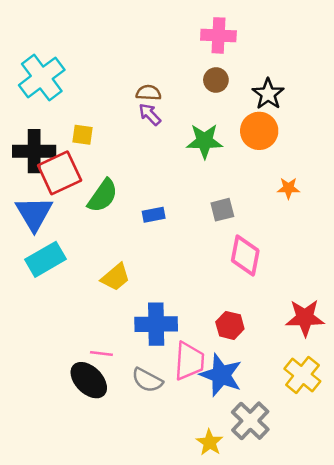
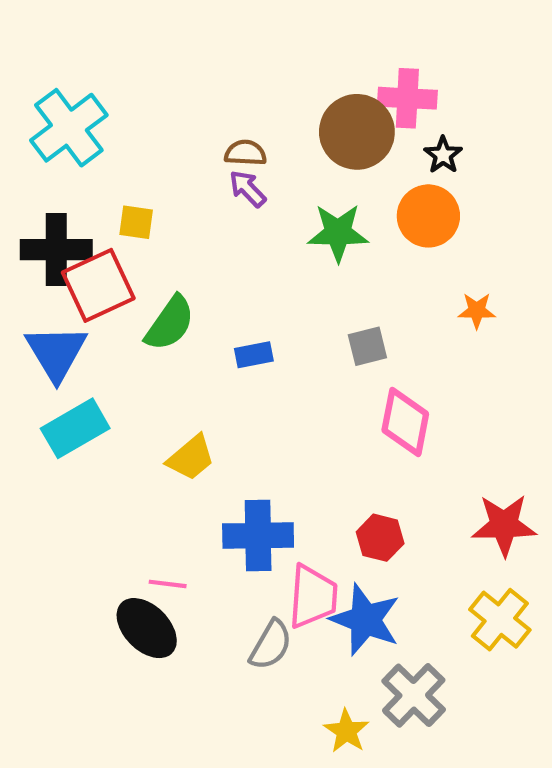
pink cross: (218, 35) -> (407, 98), moved
brown circle: (216, 80) -> (357, 132), size x1.8
black star: (268, 94) -> (443, 155), size x0.7
gray semicircle: (147, 380) -> (271, 645), moved, turned -88

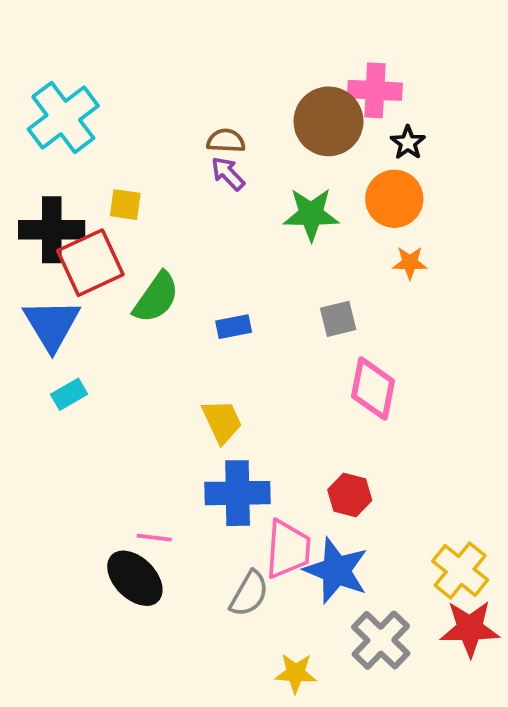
orange star: (477, 311) -> (410, 263), moved
cyan rectangle: (75, 428) -> (69, 394), size x0.6
yellow trapezoid: (191, 458) -> (222, 421), moved, turned -75
red star: (504, 525) -> (470, 629), moved
yellow star: (346, 731) -> (296, 673), moved, turned -30

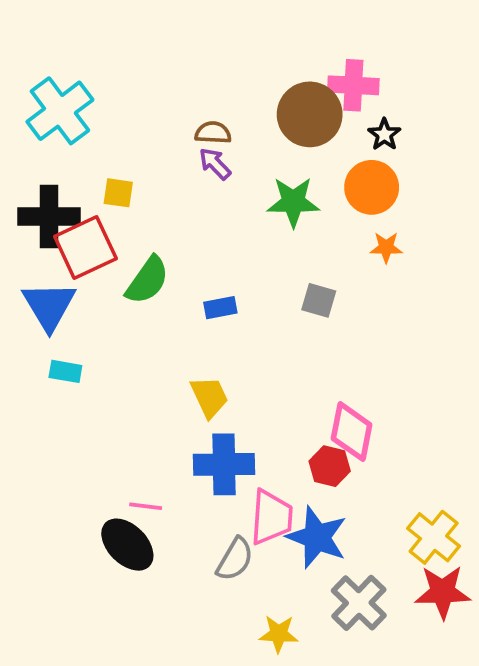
gray square: (338, 319) -> (319, 300), turned 30
pink diamond: (373, 389) -> (352, 432), moved
cyan rectangle: (69, 394) -> (65, 371), turned 40

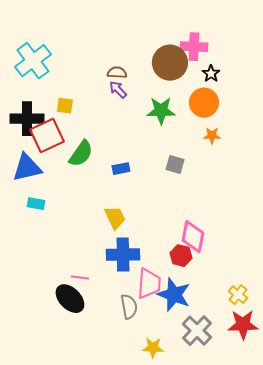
blue triangle: (49, 306) -> (27, 168), turned 48
yellow cross: (434, 537) -> (238, 295), size x0.7
gray semicircle: (235, 559) -> (129, 307), turned -40

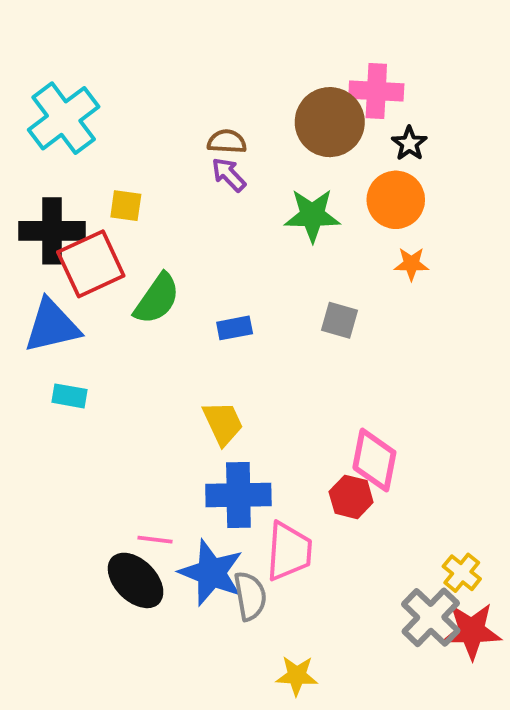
blue star: (174, 295) -> (211, 573), moved
gray cross: (197, 331) -> (431, 617), moved

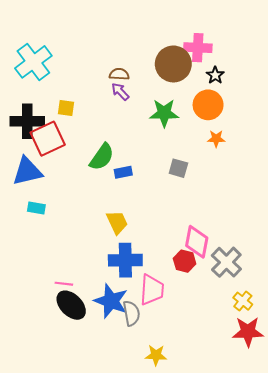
green semicircle: (157, 299) -> (102, 157), moved
pink line: (155, 540) -> (64, 284), moved
gray cross: (431, 617) -> (226, 262), moved

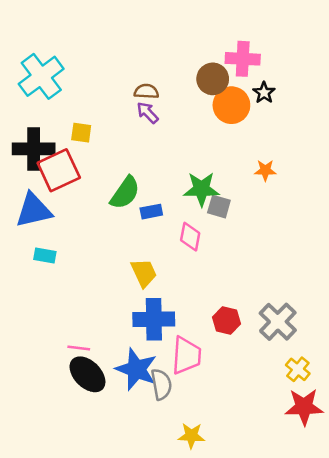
brown circle: (173, 64) -> (213, 79), size x0.7
orange circle: (208, 105) -> (231, 105), moved
green star: (164, 113) -> (201, 189), moved
pink diamond: (197, 242) -> (190, 237), moved, size x0.7

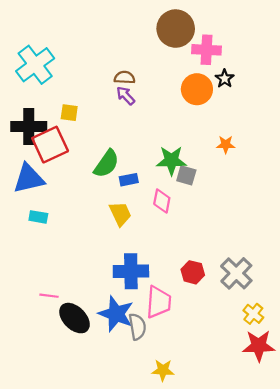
brown circle: (213, 79) -> (176, 29), moved, size x1.4
yellow trapezoid: (144, 273) -> (120, 214), moved
pink line: (79, 348) -> (49, 296), moved

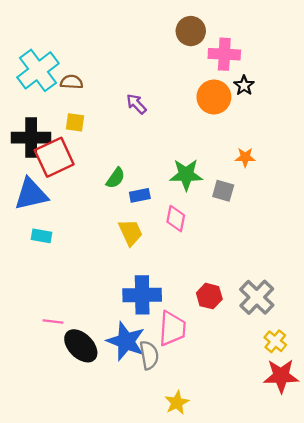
brown circle: (176, 29) -> (191, 31), size x0.7
brown semicircle: (125, 77) -> (72, 82), moved
green semicircle: (106, 164) -> (116, 178), size x0.7
gray square: (186, 175) -> (223, 191), moved
yellow star: (163, 370) -> (177, 403), turned -30

